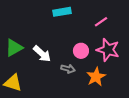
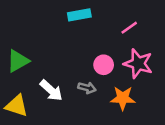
white arrow: (42, 54) -> (51, 90), moved
orange star: (96, 77) -> (123, 98), turned 30

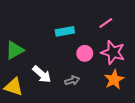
cyan rectangle: (79, 15) -> (65, 31), moved
gray arrow: (87, 88) -> (72, 81), moved, turned -32
orange star: (123, 98) -> (114, 80), moved, turned -30

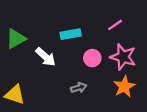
green triangle: (15, 50) -> (16, 39), moved
white arrow: (42, 74) -> (46, 57), moved

